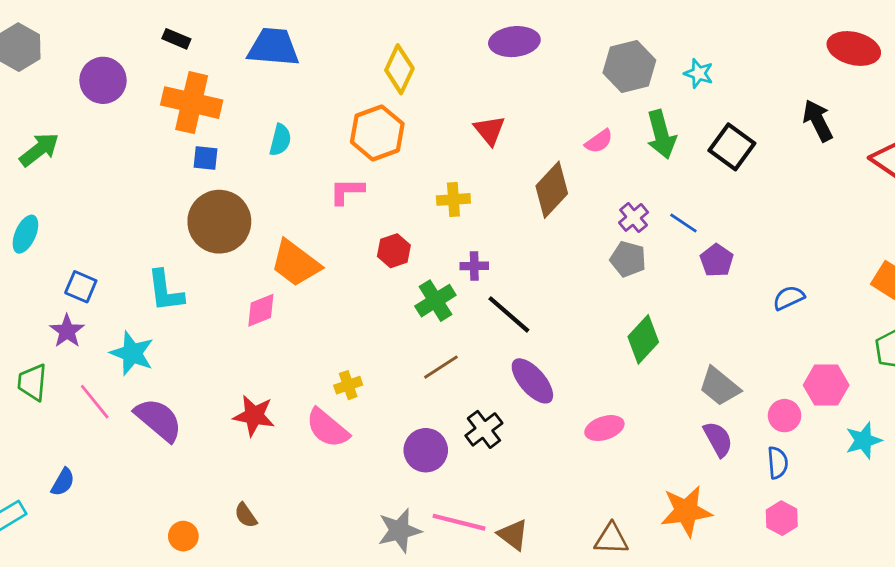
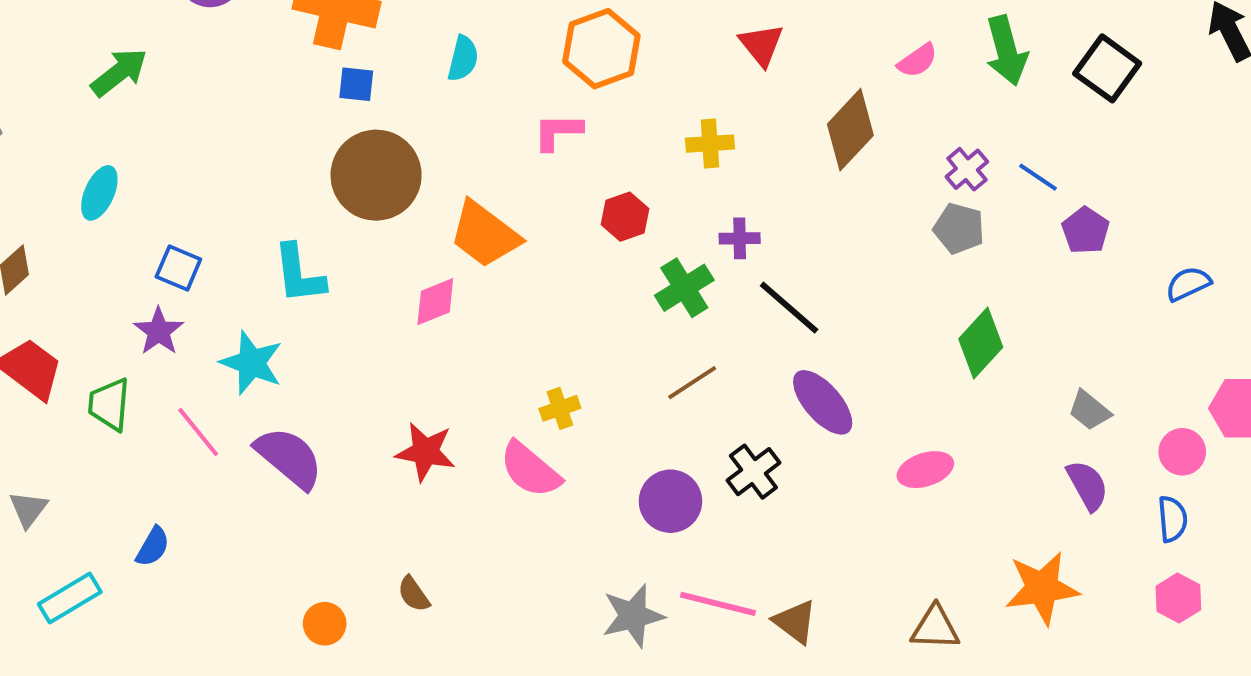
gray trapezoid: (719, 386) -> (1089, 410), size x0.7

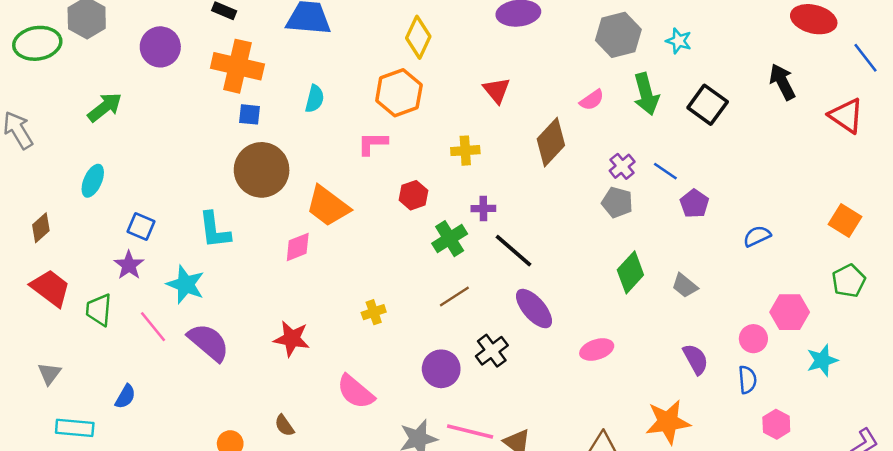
gray trapezoid: (1089, 410) -> (685, 286), moved
pink semicircle: (530, 470) -> (356, 392), moved
cyan rectangle: (70, 598) -> (75, 428), turned 36
pink hexagon: (1178, 598) -> (776, 424), moved

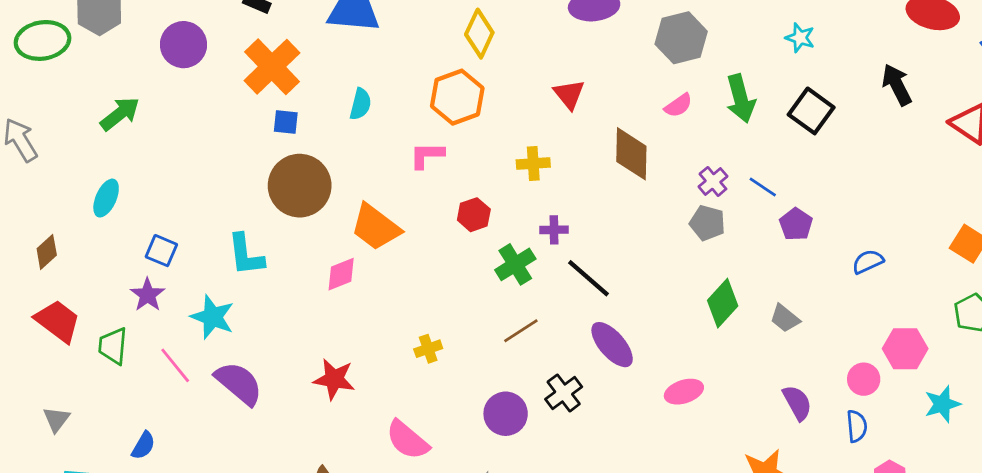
gray hexagon: (618, 35) -> (681, 38), moved
cyan star: (679, 41) -> (800, 38), moved
orange cross: (237, 66) -> (272, 67), turned 33
brown diamond: (551, 142) -> (631, 154), turned -42

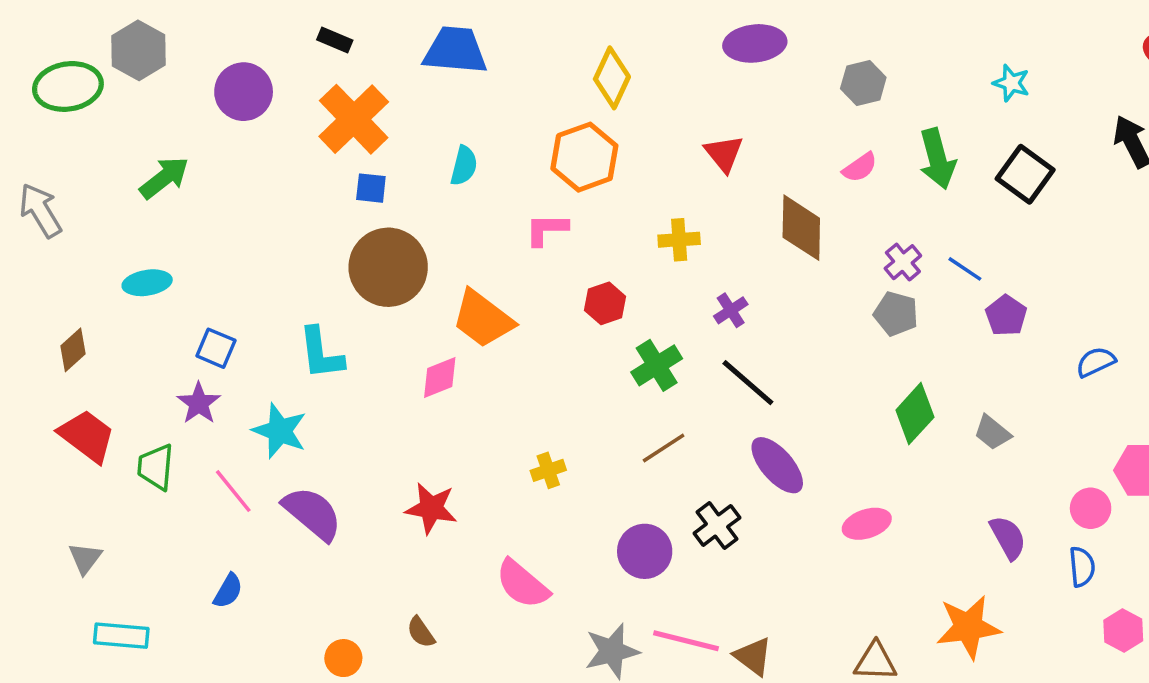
gray hexagon: (681, 38) -> (863, 83), size x0.7
cyan ellipse: (106, 198) -> (147, 283), turned 57
purple cross: (554, 230) -> (731, 310), moved, turned -32
blue semicircle: (143, 446) -> (228, 591), moved

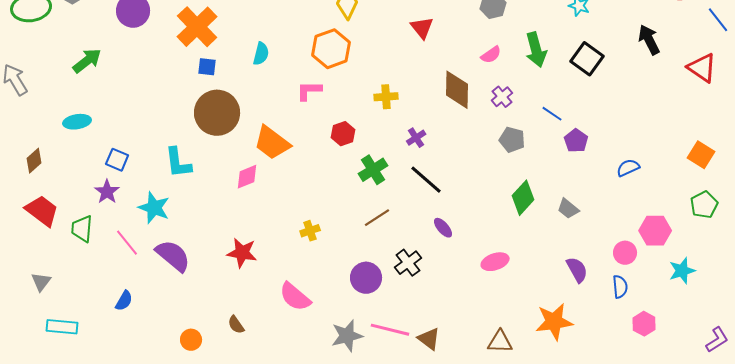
red triangle: (724, 154) -> (422, 28), moved
purple cross: (903, 262) -> (502, 97), moved
purple ellipse: (777, 465) -> (443, 228), size x0.6

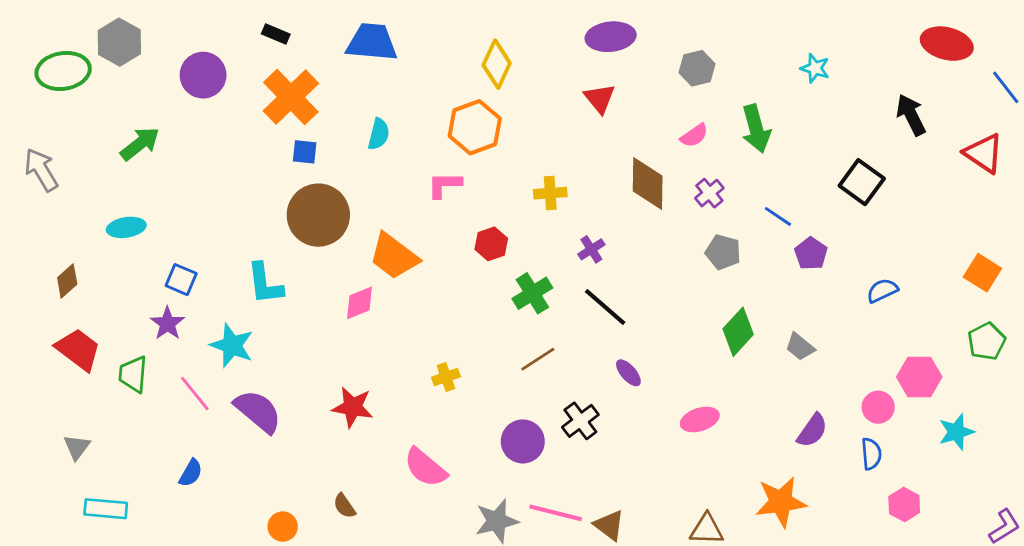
black square: (587, 59) -> (862, 182), moved
purple semicircle: (577, 270) -> (812, 430), turned 64

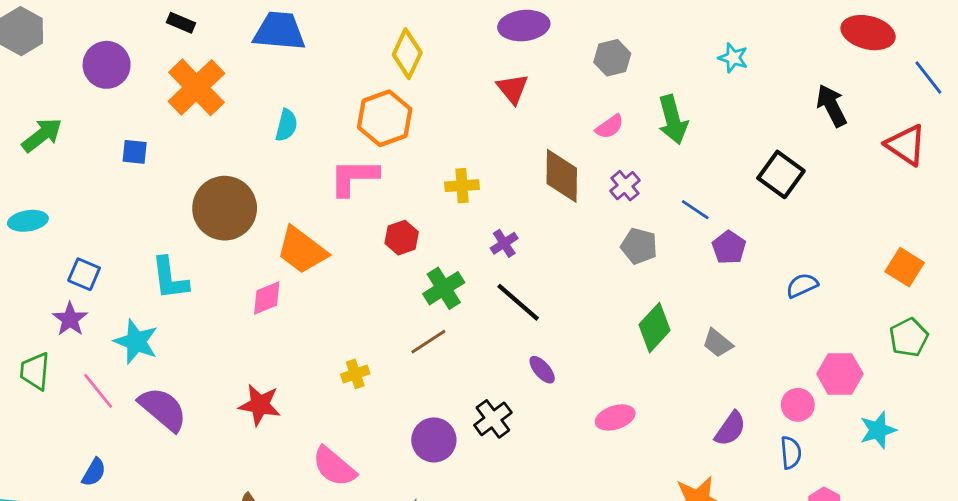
blue square: (305, 152) -> (135, 152), moved
pink L-shape: (445, 185) -> (354, 177), size x1.4
brown line: (538, 359) -> (428, 342), moved

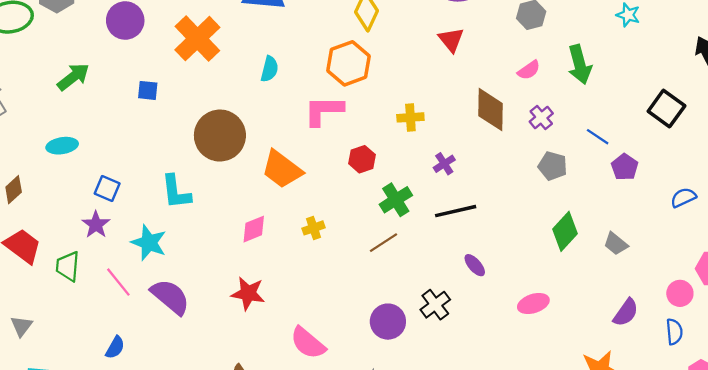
pink diamond: (267, 298) -> (254, 229), moved
black line: (518, 302) -> (456, 211), turned -54
yellow cross: (355, 374) -> (314, 228), moved

